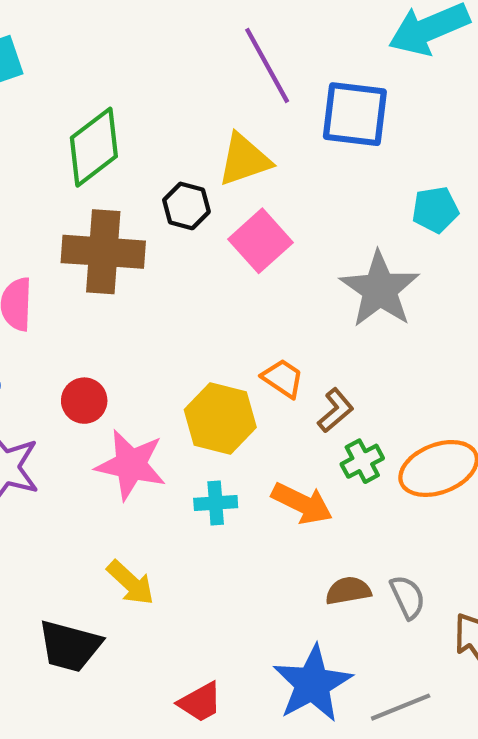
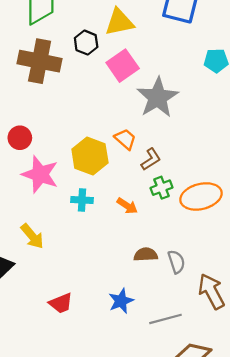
gray star: (380, 289) -> (158, 97), moved
orange arrow: (302, 503) -> (127, 206), size x0.7
blue star: (313, 684) -> (121, 301), size x0.6

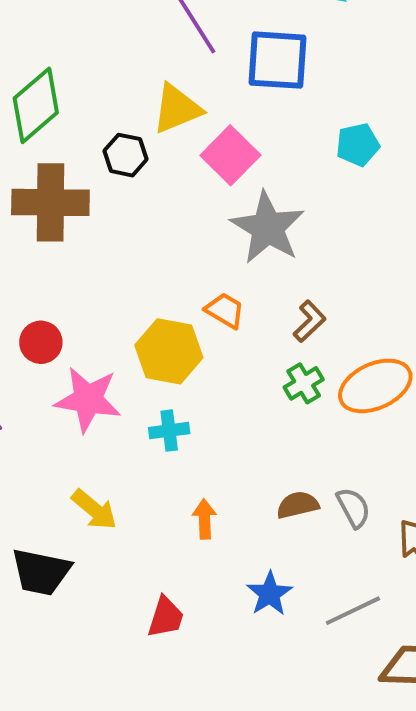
pink square: (123, 66) -> (230, 155), moved
brown L-shape: (151, 159) -> (309, 321), moved
orange arrow: (127, 206) -> (204, 519), moved, turned -115
red trapezoid: (61, 303) -> (166, 617), turned -40

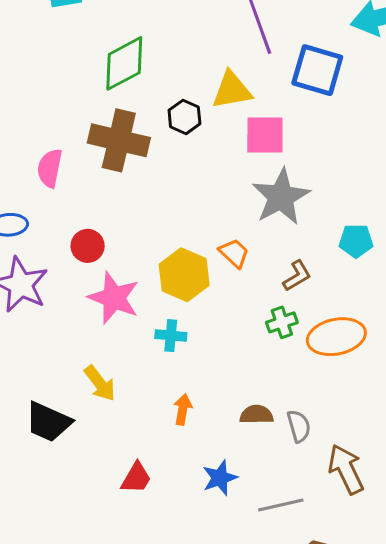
cyan pentagon: (358, 145) -> (356, 241), moved
pink square: (230, 155) -> (265, 135), turned 33

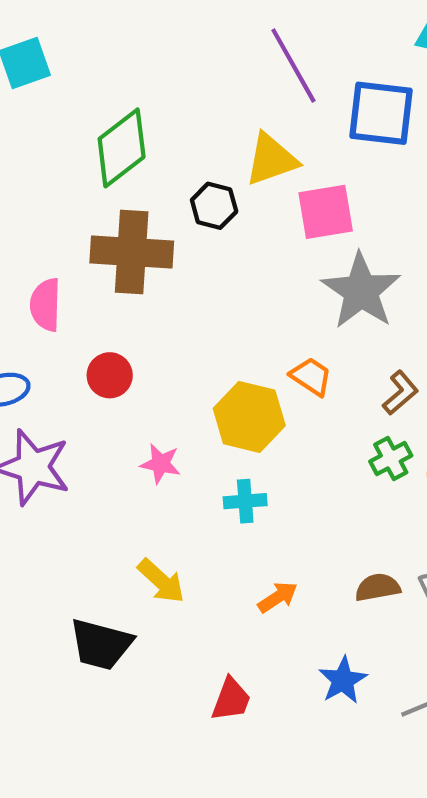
red circle: (88, 246) -> (110, 375), moved
pink star: (114, 298) -> (161, 464), size x0.6
orange arrow: (183, 409) -> (278, 597), turned 56

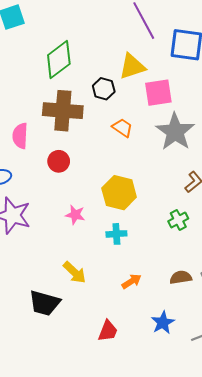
red circle: (110, 375) -> (59, 161), moved
orange trapezoid: (311, 377) -> (122, 128), moved
green cross: (391, 458) -> (178, 220), moved

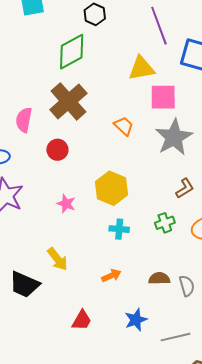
black hexagon: (104, 89) -> (95, 14), moved
brown cross: (63, 111) -> (68, 101), turned 36
cyan cross: (116, 234) -> (119, 229), moved

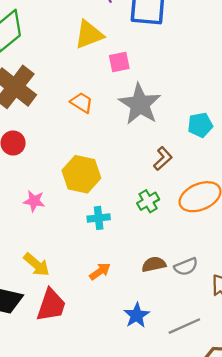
pink square: (163, 97) -> (119, 62), size x0.7
gray semicircle: (187, 286) -> (186, 267), turned 95
red trapezoid: (82, 320) -> (51, 305), moved, size x1.4

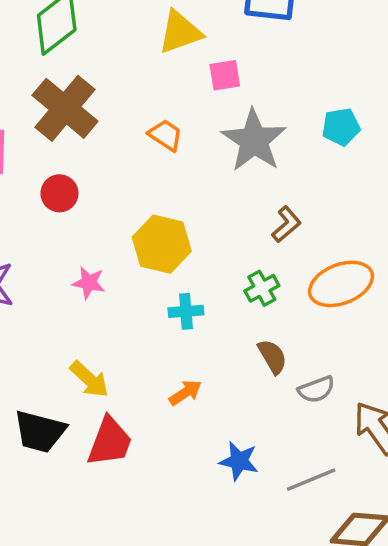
cyan pentagon: (200, 125) -> (341, 127), moved
brown semicircle: (154, 264) -> (272, 357), moved, turned 70
blue star: (137, 315) -> (239, 461), turned -30

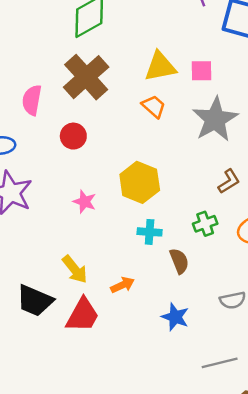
yellow triangle: (180, 32) -> (160, 67), moved
brown semicircle: (272, 357) -> (179, 261), moved
orange arrow: (185, 393) -> (123, 285), moved
blue star: (239, 461) -> (175, 317), moved

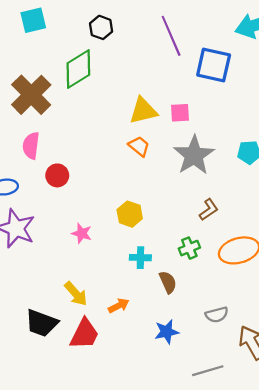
brown cross: (86, 77) -> (31, 95), moved
red circle: (73, 136) -> (57, 175), moved
yellow hexagon: (140, 182) -> (130, 214), size x0.7
blue star: (175, 317) -> (167, 332), turned -30

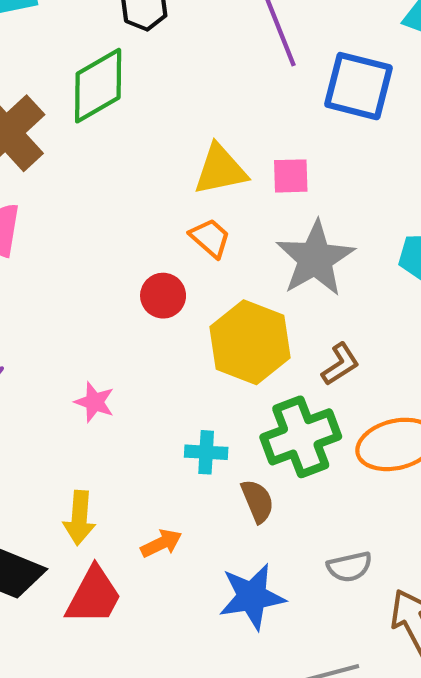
red circle: (57, 175) -> (163, 296), moved
yellow hexagon: (130, 214) -> (250, 342), moved, size x1.6
green cross: (189, 248) -> (301, 437), size x1.8
yellow arrow: (76, 294) -> (79, 518), turned 44
blue star: (167, 332) -> (252, 597), size x1.4

